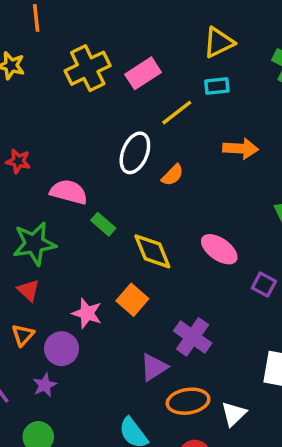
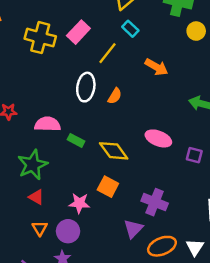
yellow cross: (88, 68) -> (40, 38), turned -36
cyan rectangle: (217, 86) -> (130, 29), turned 63
orange arrow: (241, 149) -> (156, 67), turned 40

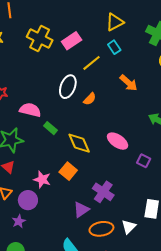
white triangle: (195, 247) -> (129, 227), moved

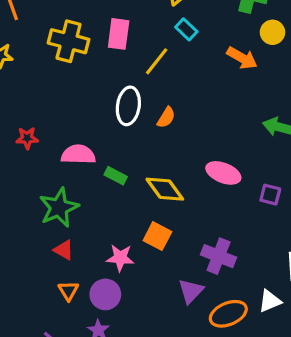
pink rectangle: (72, 41) -> (119, 34), turned -36
orange arrow: (129, 83) -> (242, 58), moved
white triangle: (129, 227) -> (270, 301), turned 35

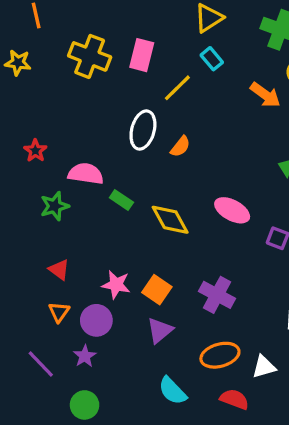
red star: (27, 138) -> (35, 151), turned 30
green star: (59, 208) -> (55, 206), moved, size x0.7
orange square: (157, 236) -> (157, 290), moved
purple triangle: (191, 291) -> (160, 330), moved
white triangle: (270, 301) -> (264, 367), moved

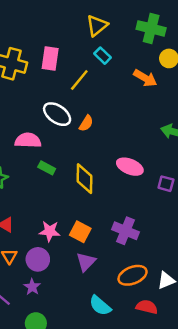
white ellipse: (143, 130) -> (57, 114), turned -64
pink semicircle: (86, 174) -> (28, 140), moved
yellow diamond: (170, 220) -> (85, 179), turned 36

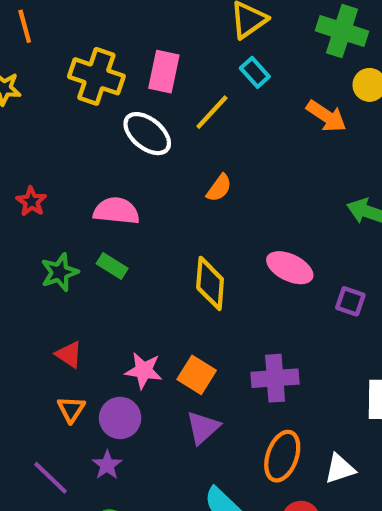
white ellipse: (57, 114) -> (147, 134), moved
green rectangle: (47, 168) -> (112, 266), moved
purple cross: (125, 231) -> (275, 378), turned -30
orange ellipse: (133, 275) -> (282, 456), turned -52

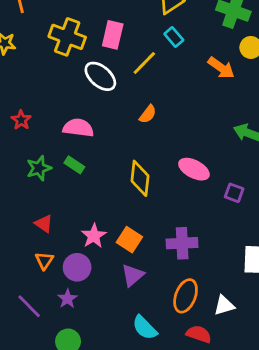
pink star: (144, 371) -> (94, 236), turned 30

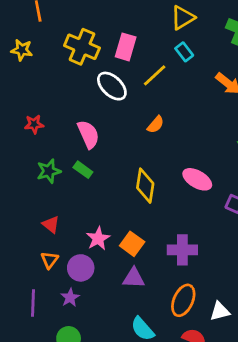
red star: (21, 120) -> (34, 124), turned 30
pink semicircle: (78, 128) -> (88, 134), turned 56
purple triangle: (133, 275) -> (134, 278), turned 40
purple line: (29, 306) -> (33, 303), turned 44

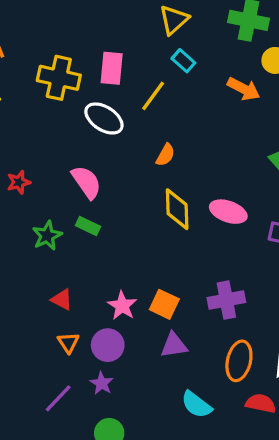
yellow diamond: (145, 186) -> (177, 209), moved
purple line: (33, 303) -> (58, 398), turned 52

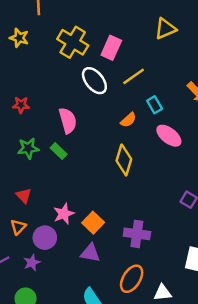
cyan rectangle: (183, 61) -> (155, 105), moved
pink ellipse: (228, 212) -> (169, 136), moved

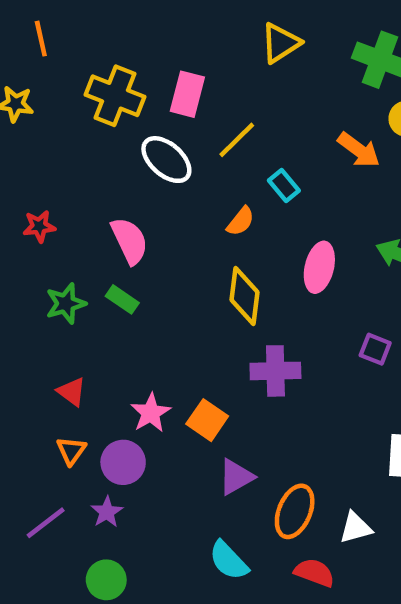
pink ellipse: (169, 136) -> (319, 267), moved, turned 75
purple cross: (137, 234) -> (275, 371), moved
purple triangle: (90, 253) -> (236, 477), moved, turned -30

